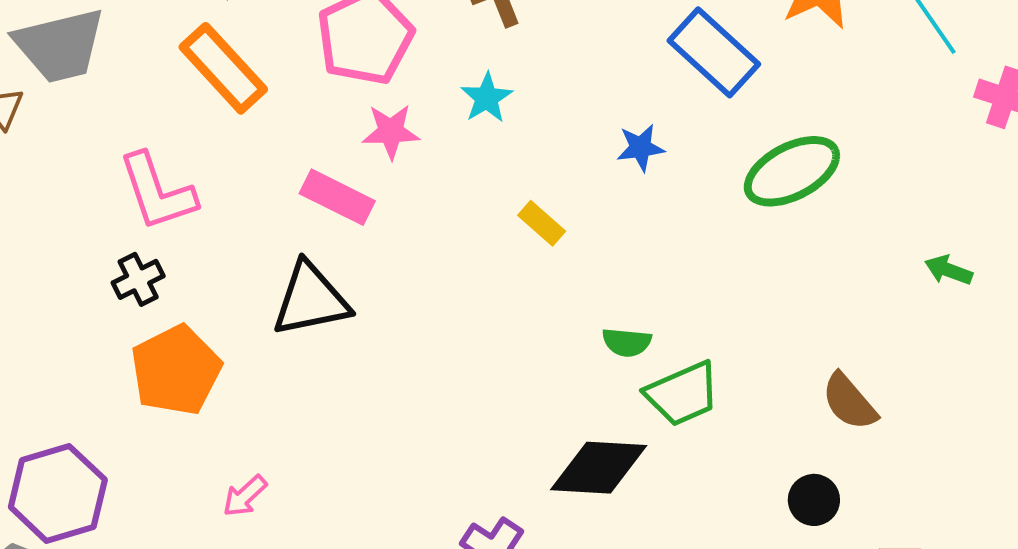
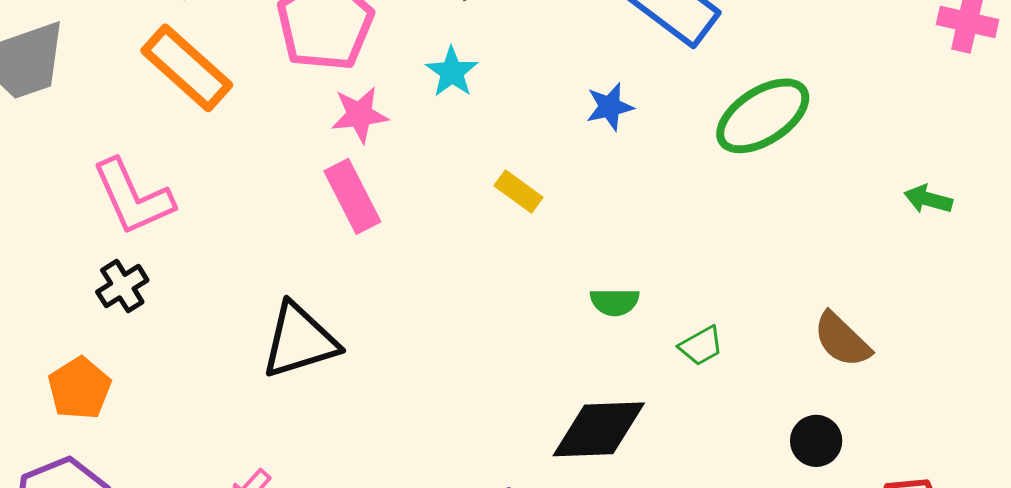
pink rectangle: (337, 197) -> (352, 196), moved, turned 42
black triangle: (311, 300) -> (300, 341), moved
orange pentagon: (176, 370) -> (79, 388), moved, size x0.7
green trapezoid: (682, 394) -> (701, 346), moved, size x0.6

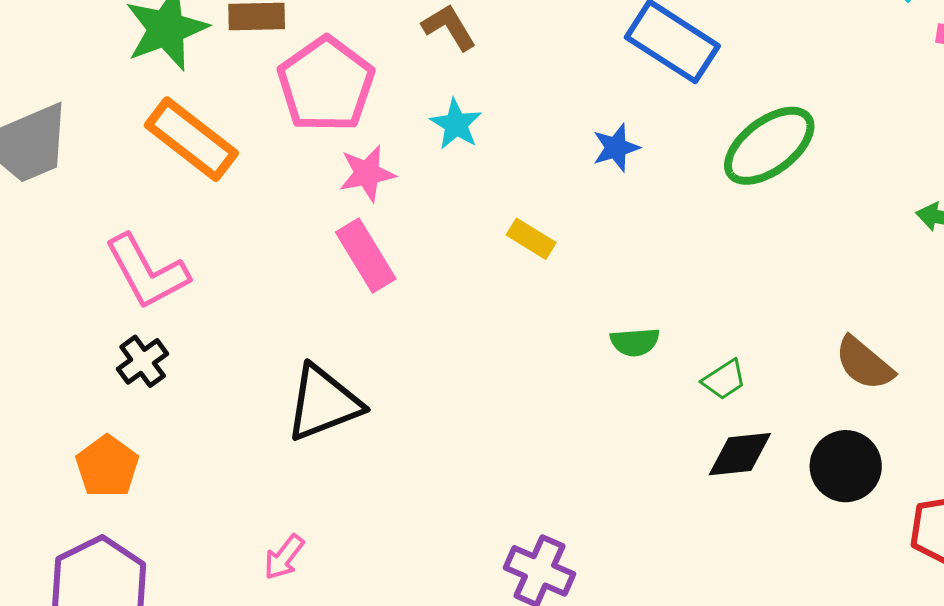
black diamond: (599, 429) -> (740, 454), moved, size x0.7
black circle: (816, 441) -> (846, 466), size x1.4

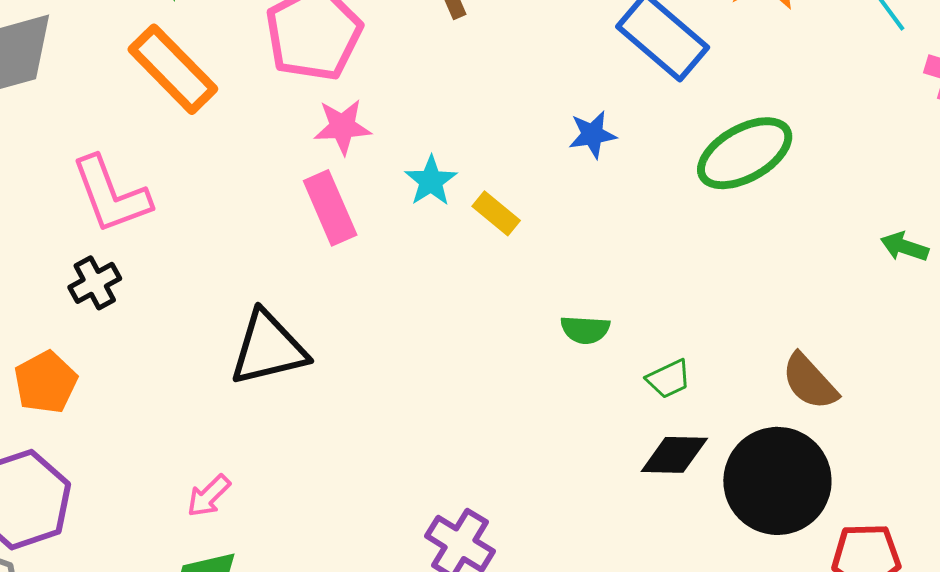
cyan star: (456, 124) -> (431, 181), moved
black circle: (846, 466) -> (777, 481), size x1.5

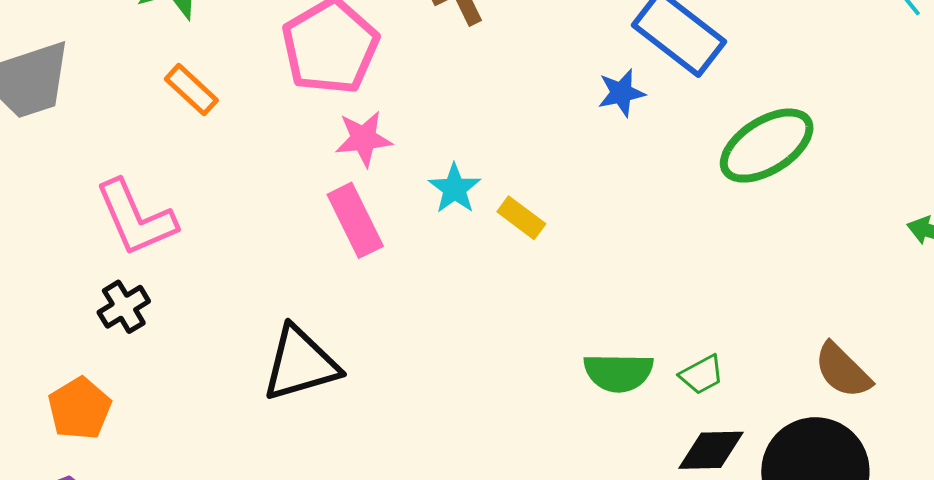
orange rectangle: (173, 69) -> (191, 90), size x0.6
blue star: (592, 135) -> (621, 93), moved
green semicircle: (585, 330) -> (618, 372), moved, size x1.4

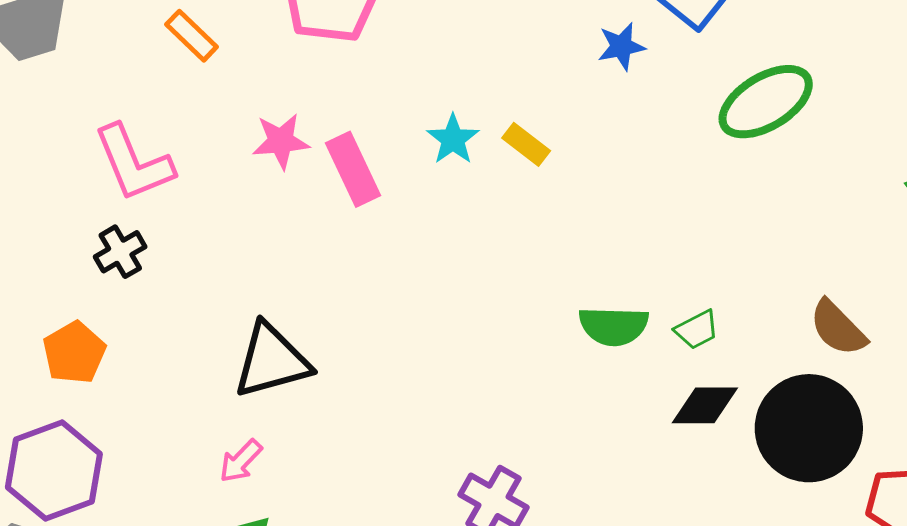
pink star: (364, 139) -> (281, 141), moved
yellow rectangle: (521, 218) -> (526, 144), moved
black triangle: (300, 364) -> (272, 361), moved

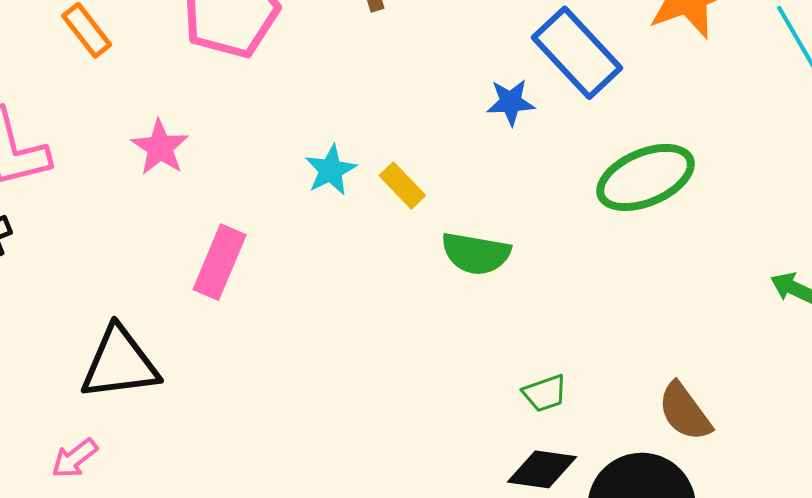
pink star: (281, 141) -> (160, 147), turned 30
pink rectangle: (353, 169) -> (220, 262), moved, turned 40
green semicircle: (614, 326) -> (476, 253), moved

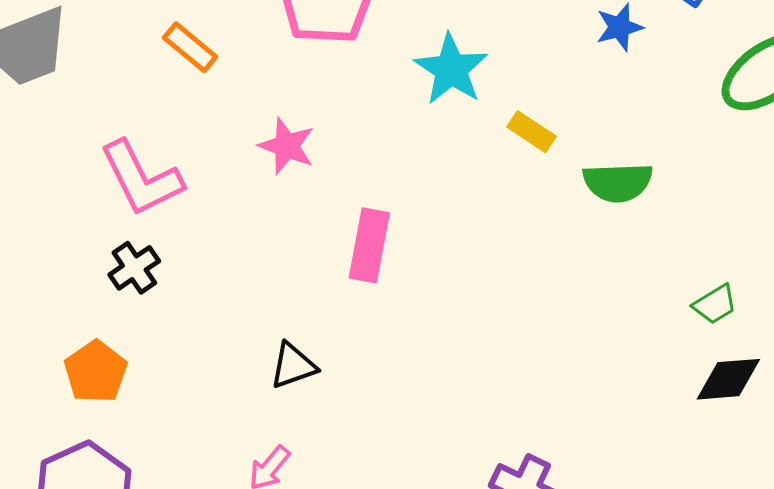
cyan star: (331, 170) -> (451, 69), moved, size x1.4
black triangle: (120, 363) -> (293, 366), size x0.6

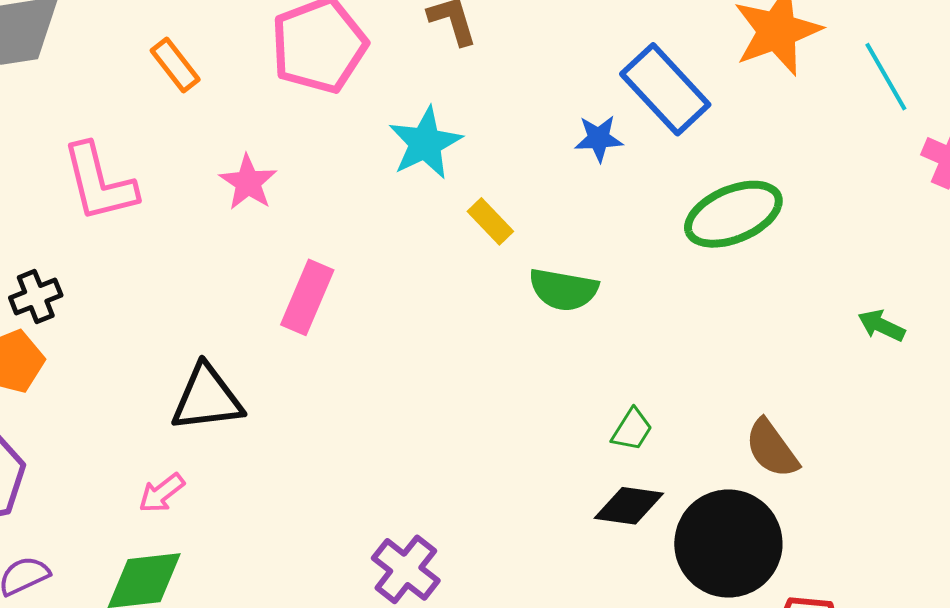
black cross: (134, 268) -> (36, 296), moved
green trapezoid: (715, 304) -> (632, 430), turned -39
black triangle: (293, 366) -> (207, 398), size x1.5

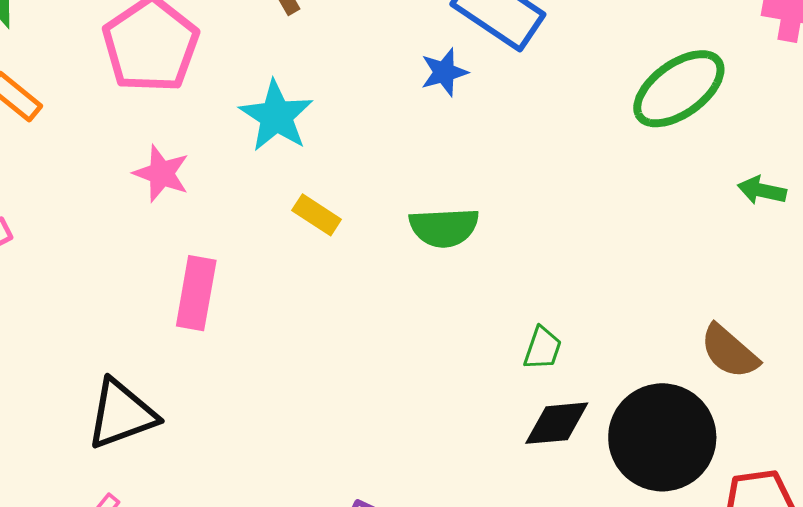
pink star: (248, 182) -> (161, 173), moved
green ellipse: (733, 214) -> (679, 89), moved
yellow rectangle: (490, 221) -> (317, 215), moved
brown semicircle: (772, 449) -> (729, 352), moved

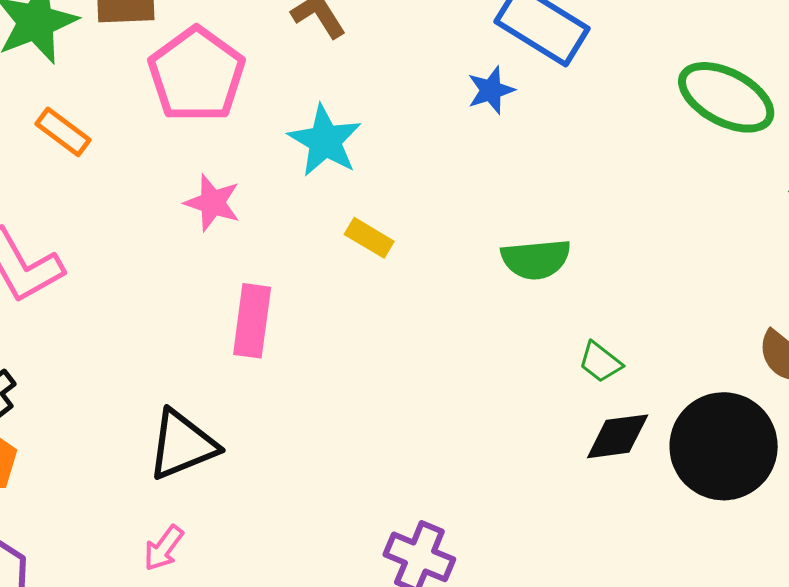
green ellipse: (679, 89) -> (726, 97), turned 66
green semicircle: (444, 227) -> (536, 259), moved
green trapezoid: (543, 348) -> (600, 362), turned 111

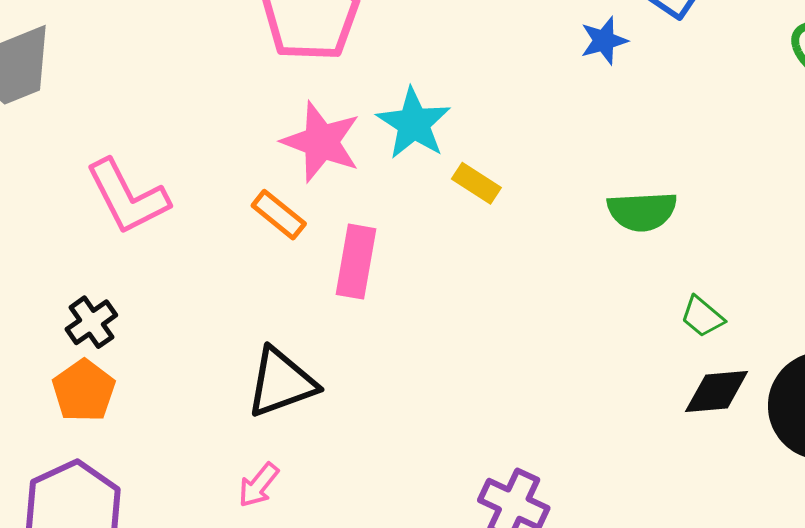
orange rectangle: (63, 132) -> (279, 215), moved
cyan star: (325, 141) -> (414, 123), moved
pink star: (212, 203) -> (321, 142), size x1.4

